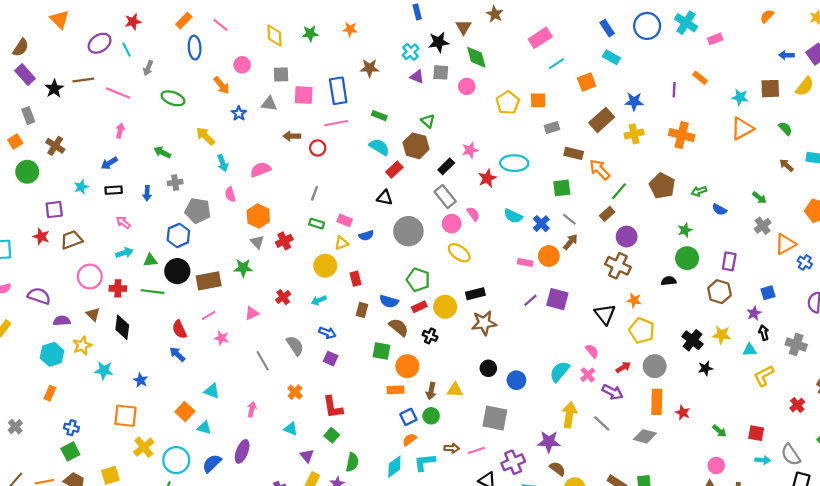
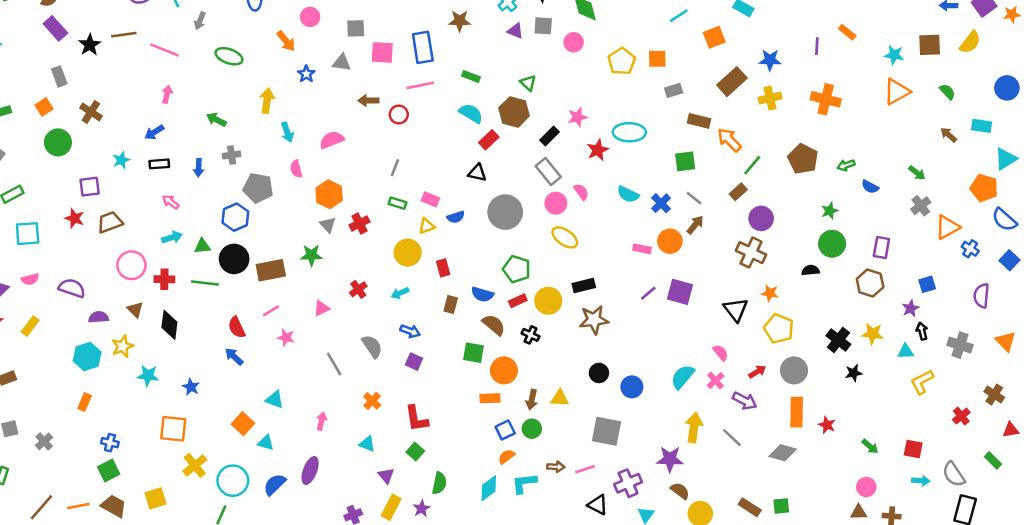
yellow arrow: (205, 136) -> (267, 101), turned 54

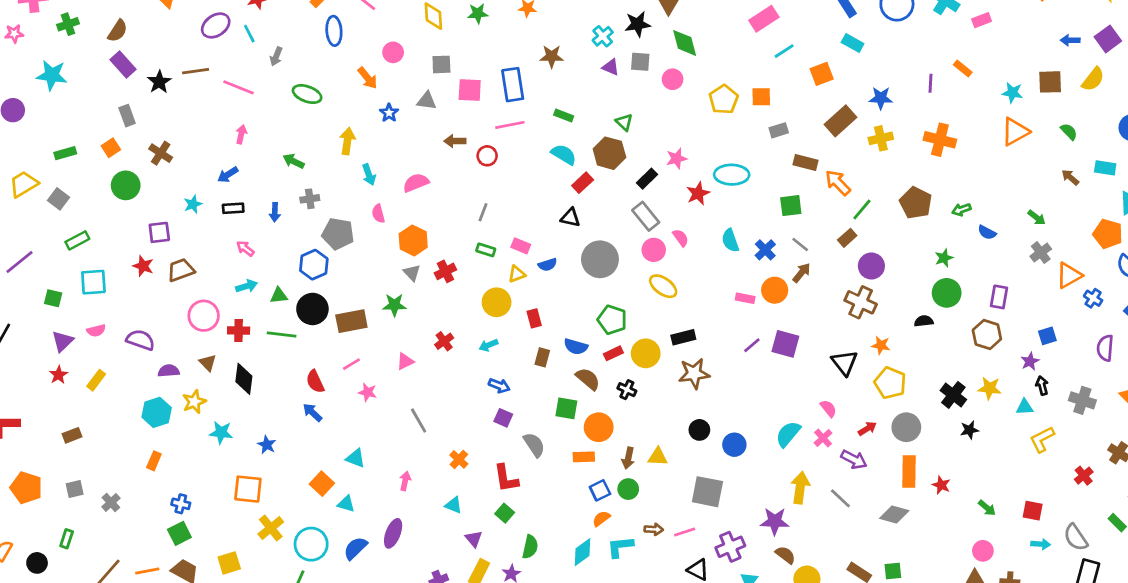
cyan semicircle: (628, 194) -> (730, 240), turned 45
gray semicircle: (372, 346) -> (534, 445), moved

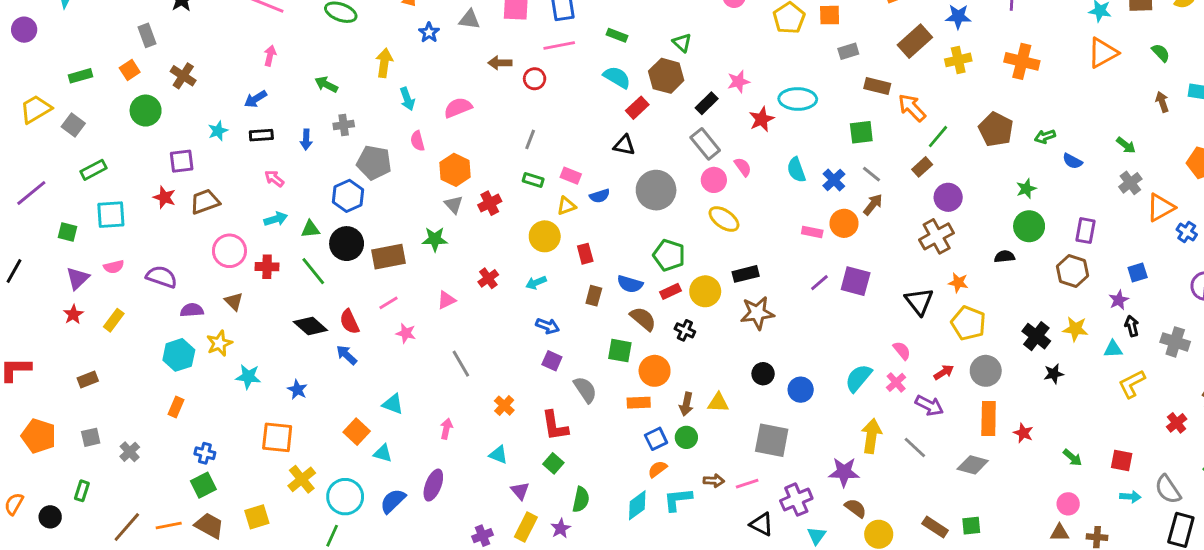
brown arrow: (1070, 177) -> (1162, 102), turned 30
brown cross: (861, 302) -> (937, 236), turned 36
green line: (282, 335) -> (313, 271), turned 44
black diamond: (244, 379) -> (310, 326), moved, turned -56

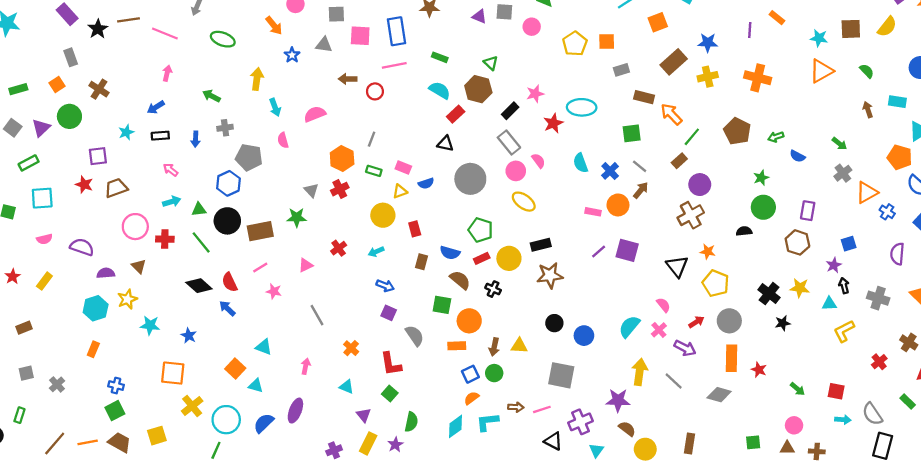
orange hexagon: (455, 170) -> (342, 158), moved
purple triangle: (78, 278) -> (41, 128), moved
green square: (971, 526) -> (753, 442), moved
brown rectangle: (935, 527) -> (690, 443), turned 66

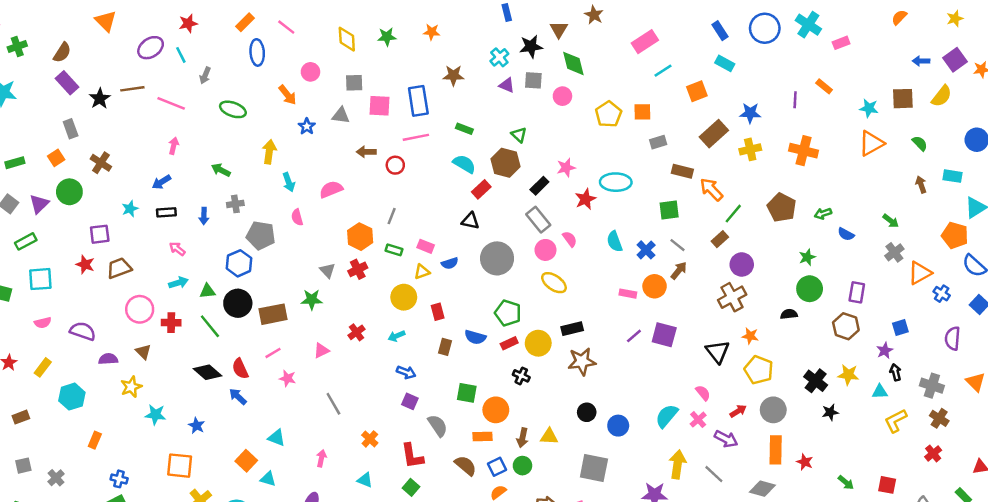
brown semicircle: (460, 280) -> (466, 466), moved
cyan hexagon: (96, 308) -> (72, 397), moved
brown cross: (909, 342) -> (939, 418), moved

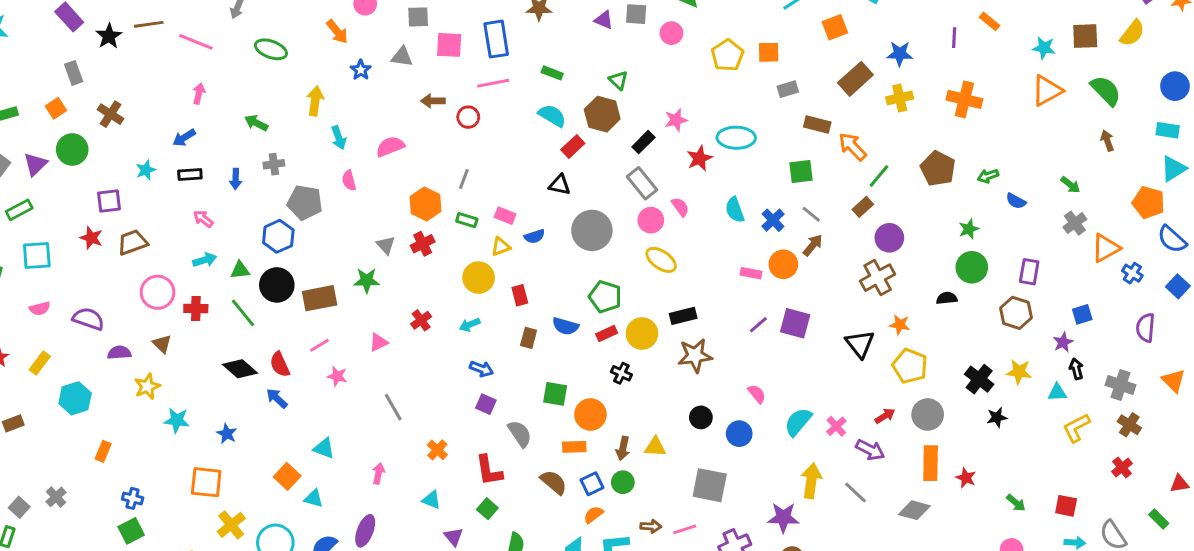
green semicircle: (920, 143) -> (1106, 91), size x1.6
cyan rectangle: (953, 176) -> (1168, 130), moved
pink semicircle: (703, 393) -> (757, 394), moved
gray square: (23, 466) -> (19, 507), moved, turned -35

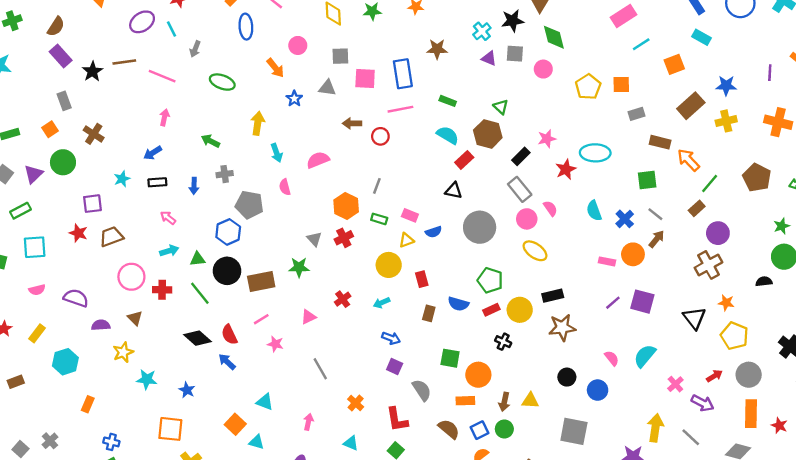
cyan semicircle: (798, 422) -> (645, 356), moved

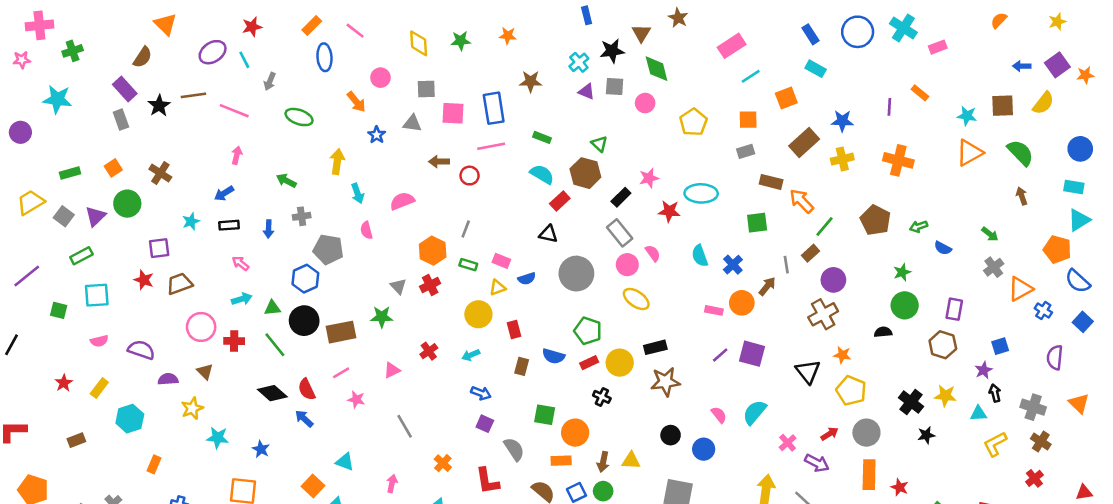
brown semicircle: (56, 27) -> (143, 57), moved
orange square: (621, 84) -> (748, 120), moved
gray rectangle: (64, 101) -> (121, 120), moved
red star: (566, 169) -> (669, 211), turned 30
gray line: (655, 214) -> (786, 265), moved, turned 42

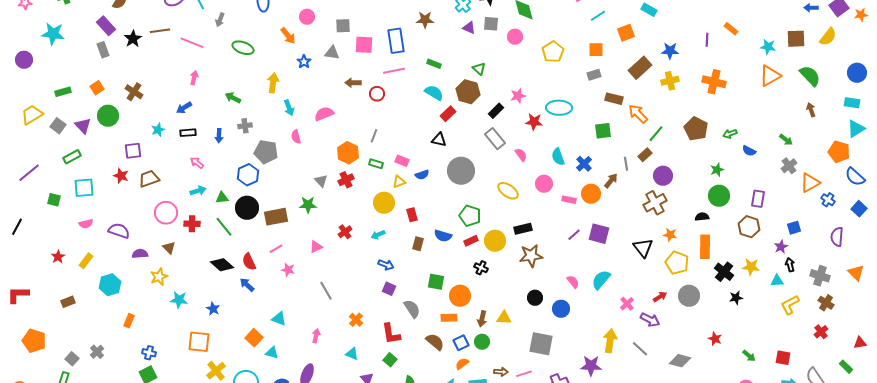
purple triangle: (95, 216) -> (83, 126), turned -30
pink circle: (627, 265) -> (544, 184), moved
orange rectangle: (869, 475) -> (705, 247), moved

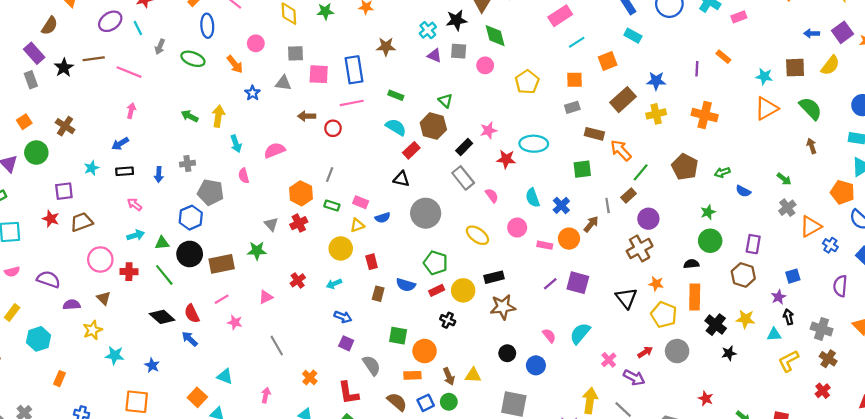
green ellipse: (243, 48) -> (193, 59), moved
green arrow: (233, 98) -> (190, 116), moved
brown arrow: (482, 319) -> (449, 376), turned -35

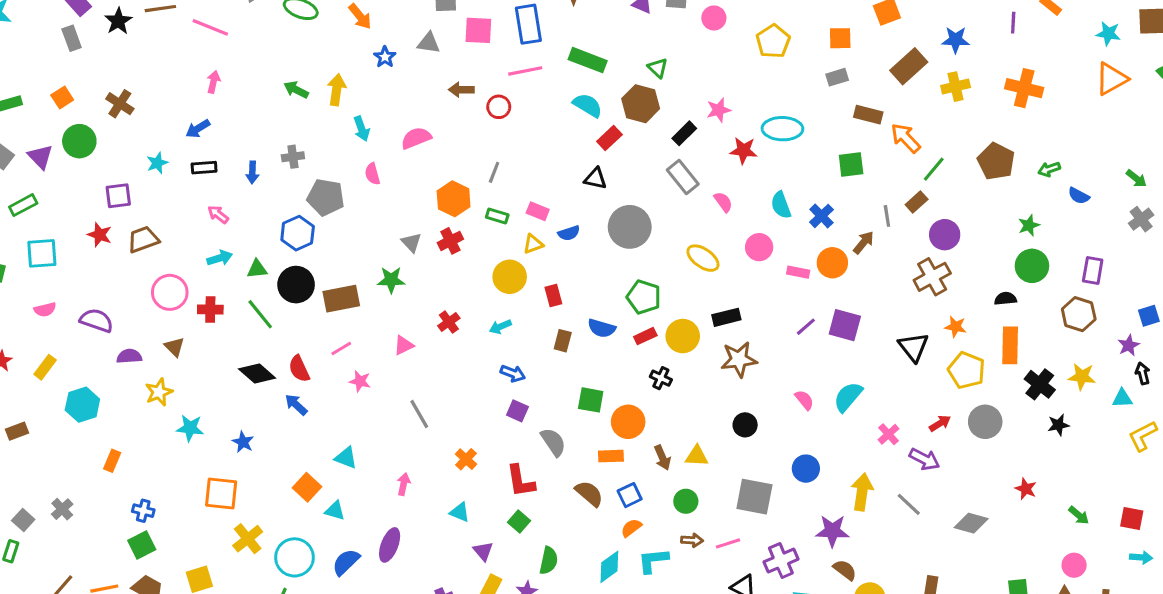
green rectangle: (396, 95) -> (588, 60), size x1.6
blue circle: (536, 365) -> (806, 469), moved
green circle: (449, 402) -> (686, 501), moved

